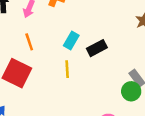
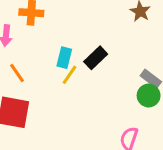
yellow line: (67, 69) -> (70, 75), moved, turned 54

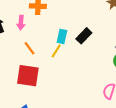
yellow line: (70, 75) -> (56, 51), moved

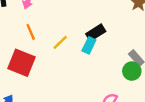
cyan rectangle: (62, 36) -> (89, 45), moved

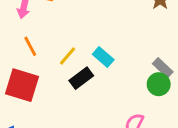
black rectangle: (96, 33) -> (81, 78), moved
cyan rectangle: (89, 45) -> (103, 57), turned -70

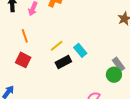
orange line: (30, 46) -> (25, 36), moved
red square: (22, 85) -> (23, 60), size x0.7

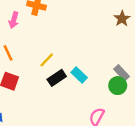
cyan rectangle: (80, 50) -> (79, 75), moved

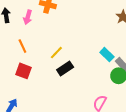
cyan rectangle: (79, 75) -> (107, 55), moved

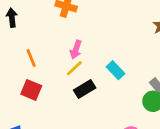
pink arrow: (28, 17) -> (76, 50), moved
cyan rectangle: (107, 55) -> (116, 70), moved

